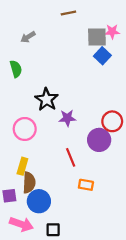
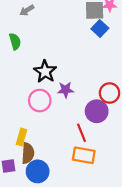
pink circle: (25, 129) -> (40, 101), moved
red line: (71, 157) -> (82, 133), moved
orange rectangle: (86, 185) -> (84, 155), size x1.5

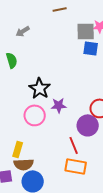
blue square: (100, 29) -> (91, 48), turned -35
brown semicircle: (28, 153) -> (24, 164), turned 84

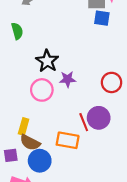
purple circle: (88, 125) -> (99, 118), moved
brown semicircle: (24, 164) -> (30, 142), turned 30
orange rectangle: (76, 166) -> (68, 140), moved

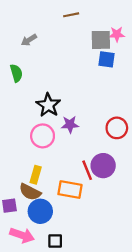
yellow rectangle: (24, 126) -> (36, 175), moved

